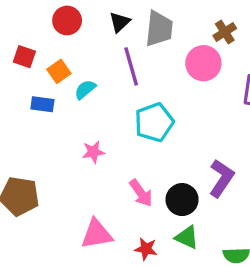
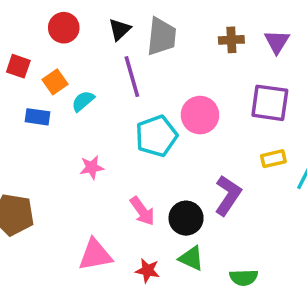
brown cross: (225, 32) -> (231, 40), turned 30
pink circle: (203, 63) -> (200, 115), moved

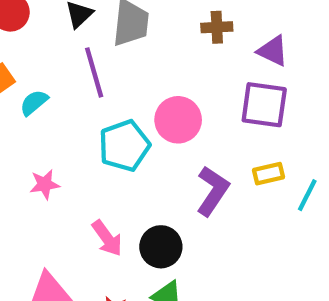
purple triangle: (277, 42) -> (273, 51), moved, turned -36
purple L-shape: (228, 195) -> (213, 191), moved

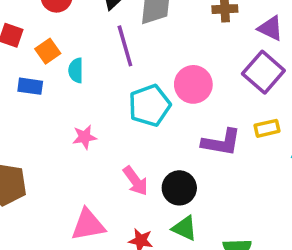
cyan semicircle: (34, 103) -> (76, 70), turned -50
purple square: (264, 105) -> (263, 72), turned 33
purple L-shape: (213, 191) -> (221, 142), turned 66

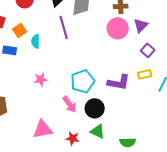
purple triangle: (270, 28) -> (141, 25), moved, turned 49
purple square: (263, 72) -> (148, 50), moved, size x0.6
pink circle: (193, 84) -> (118, 28), moved
cyan pentagon: (149, 105) -> (83, 81), moved

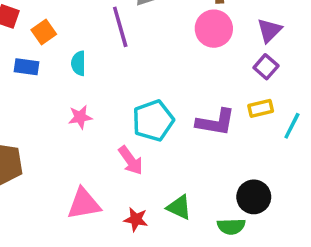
purple triangle: (141, 25) -> (269, 30), moved
cyan semicircle: (36, 41) -> (79, 63), moved
black circle: (95, 108) -> (254, 197), moved

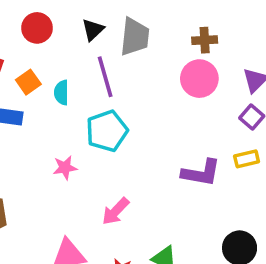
cyan semicircle: (79, 63) -> (61, 93), moved
cyan pentagon: (153, 121) -> (107, 131), moved
pink arrow: (131, 160) -> (116, 211), turned 80

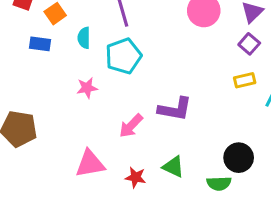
cyan semicircle: (61, 93) -> (84, 38), moved
purple L-shape: (201, 173) -> (175, 109), moved

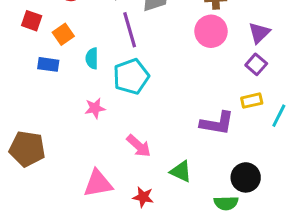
purple L-shape: (175, 109) -> (217, 123), moved
pink arrow: (131, 126) -> (139, 146), turned -92
green triangle: (173, 167) -> (181, 171), moved

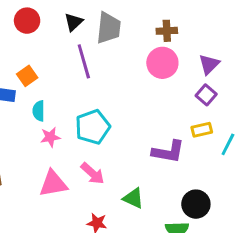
orange square: (63, 34) -> (27, 76), moved
cyan semicircle: (92, 58) -> (39, 111), moved
cyan pentagon: (131, 76) -> (93, 127), moved
pink triangle: (98, 183) -> (53, 184), moved

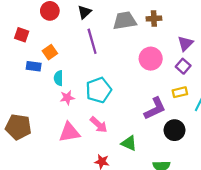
gray trapezoid: (109, 28) -> (125, 21), moved, turned -105
pink circle: (162, 63) -> (151, 59), moved
purple L-shape: (168, 152) -> (155, 108), turned -35
black circle: (196, 204) -> (174, 130), moved

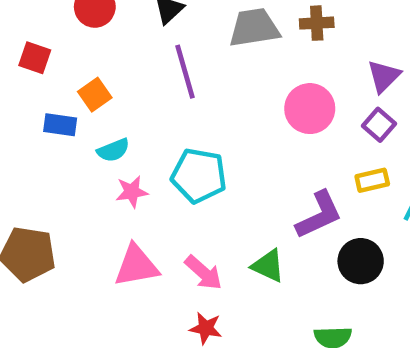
cyan semicircle: (58, 78) -> (113, 150), turned -112
cyan pentagon: (99, 90) -> (199, 176), turned 30
pink arrow: (99, 125) -> (203, 273), moved
green triangle: (129, 143) -> (268, 266), moved

